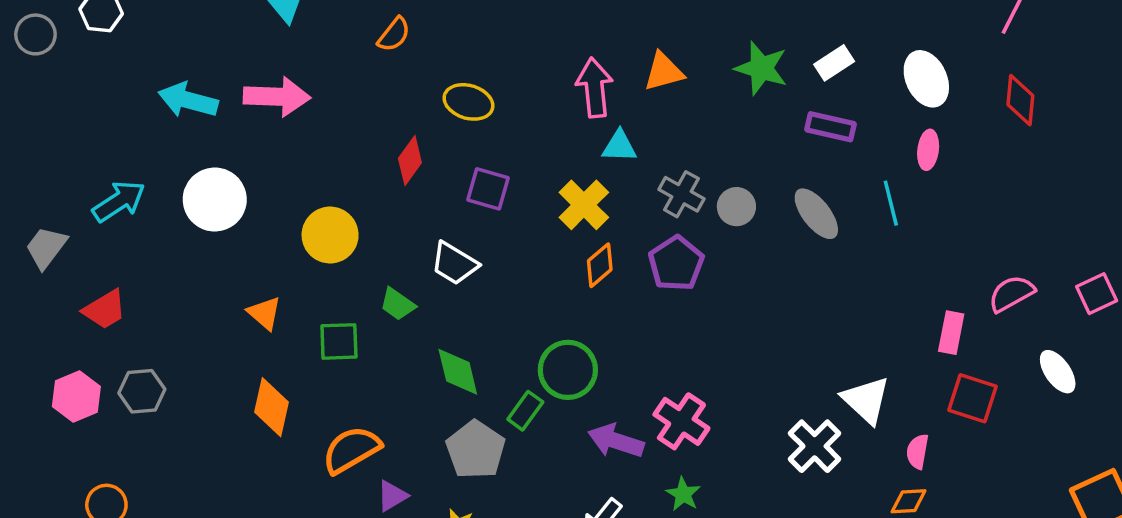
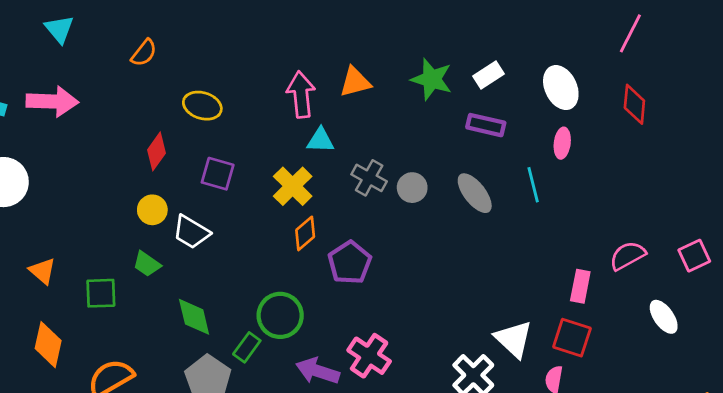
yellow circle: (330, 235) -> (152, 210), moved, size x0.7
purple pentagon: (676, 263) -> (350, 263), moved
red square: (972, 398) -> (572, 338), moved

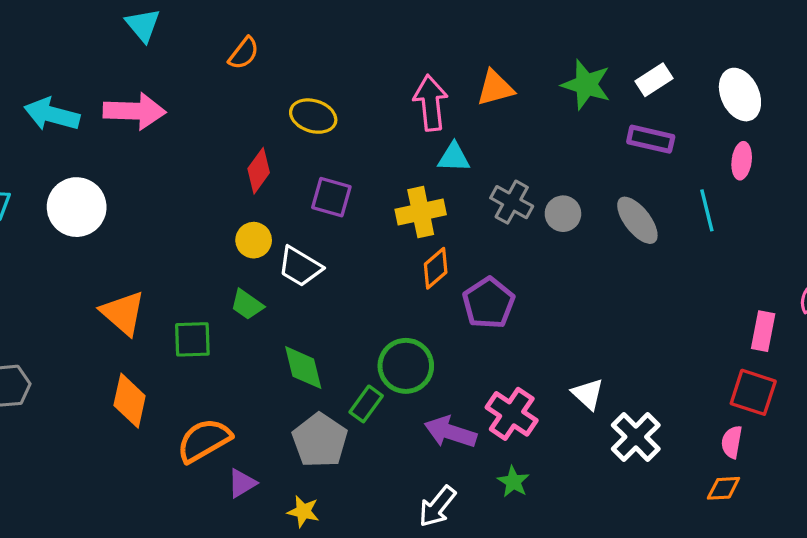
yellow cross: (293, 186) -> (421, 212), turned 33
orange triangle: (43, 271) -> (123, 313), size x1.4
white triangle: (514, 339) -> (588, 394), moved, size x0.7

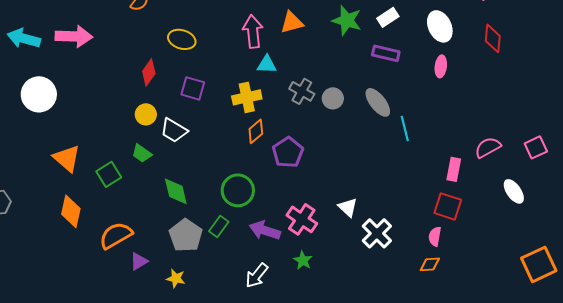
cyan line: (707, 210) -> (405, 128), moved
green square: (192, 339) -> (109, 174), turned -30
green rectangle: (366, 404) -> (219, 226), moved

